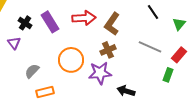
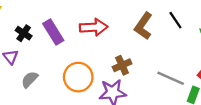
brown L-shape: (112, 24) -> (143, 26), moved
gray line: (150, 47) -> (171, 78), moved
gray semicircle: (32, 71) -> (30, 79), moved

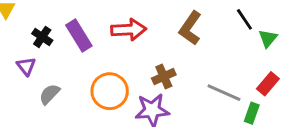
black line: (175, 20) -> (244, 19), moved

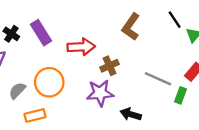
red arrow: (129, 30) -> (81, 47), moved
orange circle: (110, 91) -> (49, 82), moved
gray semicircle: (50, 94) -> (17, 91), moved

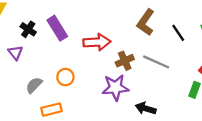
black line: (175, 20) -> (178, 33), moved
gray line: (158, 79) -> (156, 62), moved
orange circle: (49, 82) -> (65, 77), size x0.6

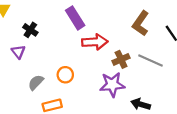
purple rectangle: (57, 28) -> (75, 18), moved

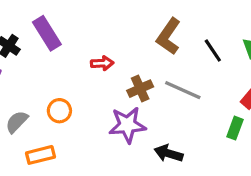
purple rectangle: (75, 18) -> (47, 33), moved
red arrow: (95, 42) -> (102, 63), size x0.6

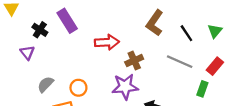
red arrow: (102, 63) -> (107, 42), size x1.5
gray line: (183, 90) -> (180, 62), moved
orange circle: (59, 111) -> (78, 88), moved

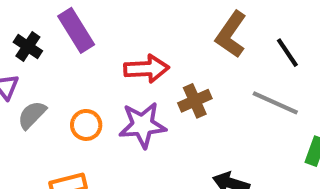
gray semicircle: (45, 84) -> (32, 115), moved
purple star: (125, 87) -> (142, 125), moved
orange circle: (78, 88) -> (86, 125), moved

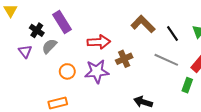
brown L-shape: (231, 34) -> (143, 24), turned 100
gray semicircle: (32, 115) -> (49, 46), moved

